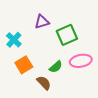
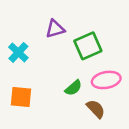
orange square: (24, 65) -> (21, 97), moved, turned 36
brown semicircle: (44, 83) -> (96, 109), moved

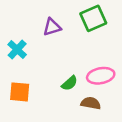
green square: (88, 46) -> (93, 18), moved
brown semicircle: (96, 109) -> (91, 103), turned -36

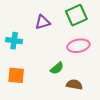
cyan cross: (17, 50) -> (14, 41), turned -35
pink ellipse: (101, 76) -> (78, 46), moved

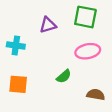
green square: (76, 15) -> (85, 17), turned 35
brown semicircle: (74, 85) -> (96, 95), moved

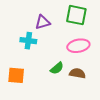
cyan cross: (16, 46) -> (28, 41), moved
brown semicircle: (96, 95) -> (77, 73), moved

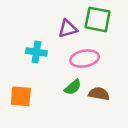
purple triangle: (43, 22) -> (68, 29), moved
pink ellipse: (78, 46) -> (85, 59), moved

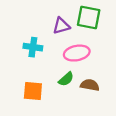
orange square: (21, 96) -> (33, 91), moved

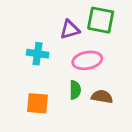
green semicircle: (66, 79) -> (75, 90), turned -49

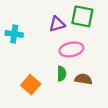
cyan cross: (38, 54) -> (14, 34), moved
orange square: (38, 103) -> (31, 85), turned 36

